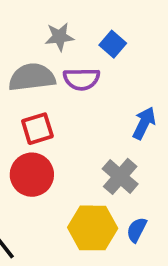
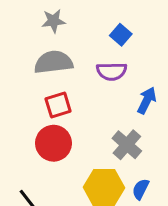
gray star: (59, 37) -> (53, 21), moved
purple semicircle: (82, 79) -> (112, 71), moved

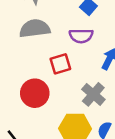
red square: (58, 105) -> (60, 64), moved

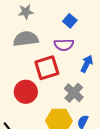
red square: (60, 64) -> (47, 68), size x1.4

